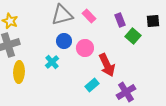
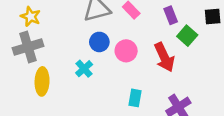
red arrow: (107, 65) -> (164, 57), moved
cyan rectangle: (92, 85) -> (135, 98), turned -40

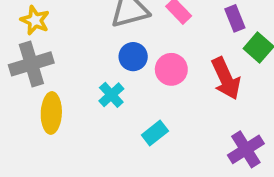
cyan rectangle: (135, 98) -> (155, 133), moved, turned 42

